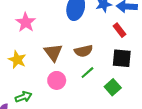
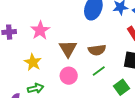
pink star: (26, 22) -> (40, 30), moved
yellow star: (17, 60) -> (33, 62), moved

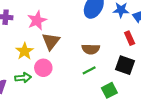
brown triangle: (68, 49) -> (51, 41), moved
pink circle: (69, 76) -> (43, 68), moved

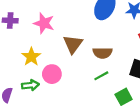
pink star: (37, 20) -> (44, 23), turned -30
brown triangle: (51, 41) -> (73, 44), moved

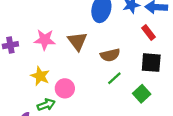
brown triangle: (73, 44) -> (77, 41), moved

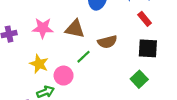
brown triangle: (77, 41) -> (75, 29), turned -40
green line: (114, 78) -> (84, 57), moved

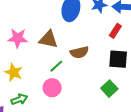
red rectangle: (145, 19) -> (115, 31), turned 72
pink circle: (64, 76) -> (52, 88), moved

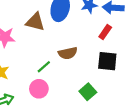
brown triangle: (48, 39) -> (35, 22), moved
green square: (109, 89) -> (88, 92), moved

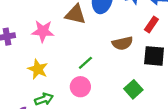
brown semicircle: (68, 53) -> (122, 43), moved

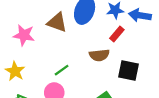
red rectangle: (151, 24) -> (117, 34), moved

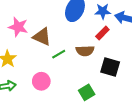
brown triangle: (57, 22) -> (42, 37), moved
green line: (62, 70) -> (59, 54), moved

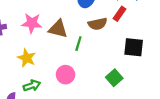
brown semicircle: (85, 51) -> (98, 24), moved
green line: (59, 54) -> (78, 44), turned -32

